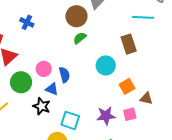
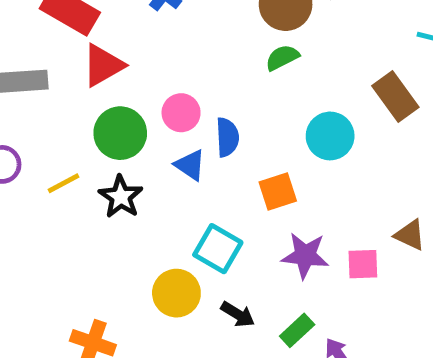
brown rectangle: (129, 44) -> (395, 97), turned -30
orange square: (127, 86) -> (278, 191), moved
black star: (42, 106) -> (121, 197), moved

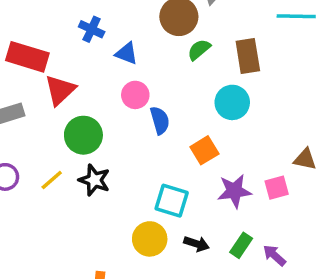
green semicircle: (282, 58) -> (199, 50), moved
brown rectangle: (395, 97) -> (248, 56), moved, turned 40
pink circle: (181, 113) -> (135, 95), moved
blue triangle: (190, 165) -> (127, 53), moved

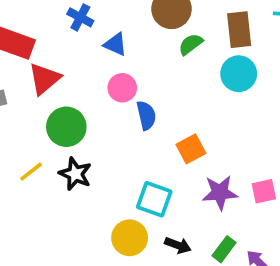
brown rectangle: (248, 56) -> (239, 30), moved
cyan circle: (232, 102) -> (239, 74), moved

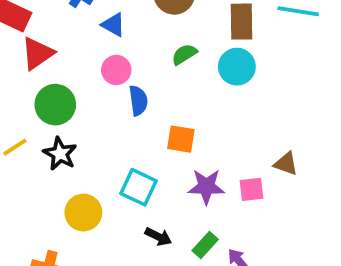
green semicircle: (191, 44) -> (184, 54), moved
orange square: (191, 149) -> (181, 139), turned 32
yellow circle: (130, 238) -> (83, 213), moved

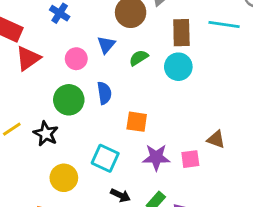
blue triangle: (113, 25) -> (106, 45), moved, turned 42
pink circle: (116, 70) -> (76, 59), moved
green circle: (55, 105) -> (69, 100), moved

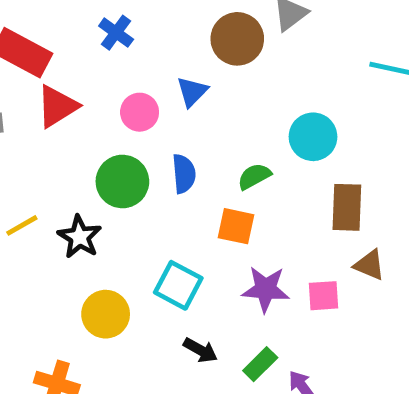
brown rectangle: (181, 33) -> (347, 207), moved
green semicircle: (139, 58) -> (254, 176), moved

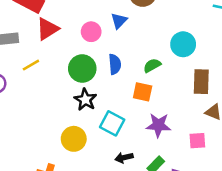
yellow line: (22, 225) -> (31, 65), moved
black star: (80, 237) -> (85, 100), moved
pink square: (324, 296) -> (197, 141), moved
black arrow: (200, 350) -> (124, 158), turned 138

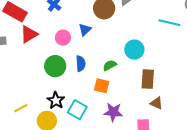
yellow line: (31, 65) -> (21, 108), moved
black star: (85, 100) -> (56, 100), moved

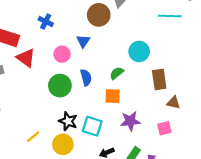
red triangle: (29, 34) -> (26, 58), turned -42

